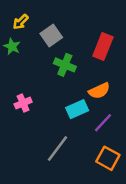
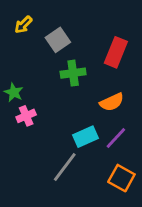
green star: (12, 46) -> (14, 92), moved
green cross: (65, 65) -> (73, 73), turned -30
cyan rectangle: (77, 109) -> (86, 137), moved

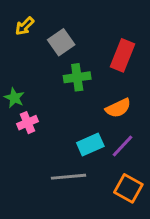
gray line: (65, 167) -> (68, 177), turned 48

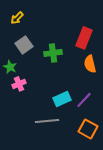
gray square: (61, 42) -> (24, 45), moved
orange semicircle: (118, 108) -> (90, 64), moved, turned 102

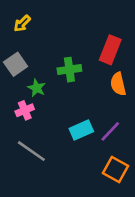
gray square: (24, 45) -> (16, 64), moved
green star: (10, 67) -> (37, 88), moved
gray line: (47, 121) -> (31, 151), moved, turned 40

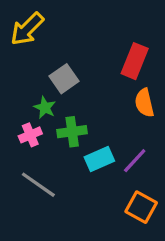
yellow arrow: (22, 23) -> (27, 29), size x1.6
gray square: (16, 64) -> (64, 79), moved
green cross: (69, 70) -> (72, 132), moved

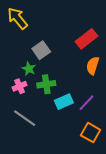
yellow arrow: (27, 29) -> (17, 18), turned 95
red rectangle: (135, 61) -> (86, 39), turned 30
orange semicircle: (144, 103) -> (93, 66), turned 30

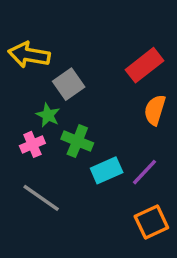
yellow arrow: (17, 18) -> (29, 55), moved, turned -40
green cross: (46, 84) -> (77, 141), turned 30
orange square: (91, 133) -> (151, 222), turned 36

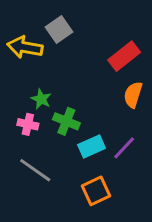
gray square: (69, 84) -> (59, 30), moved
pink cross: (32, 144) -> (28, 124), turned 36
orange square: (151, 222) -> (96, 191), moved

